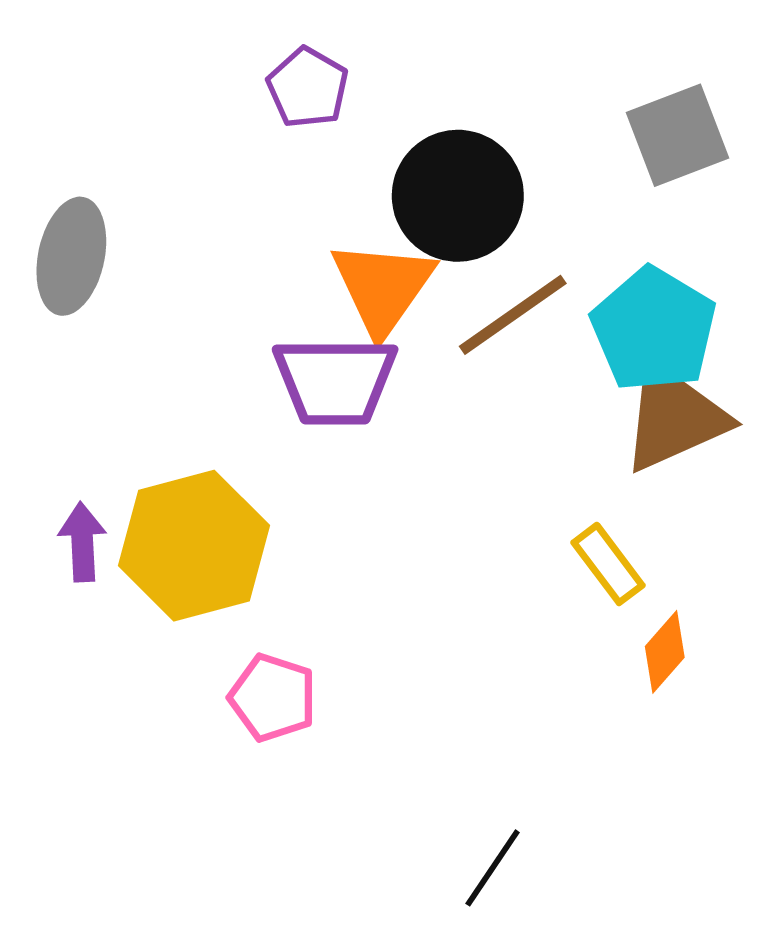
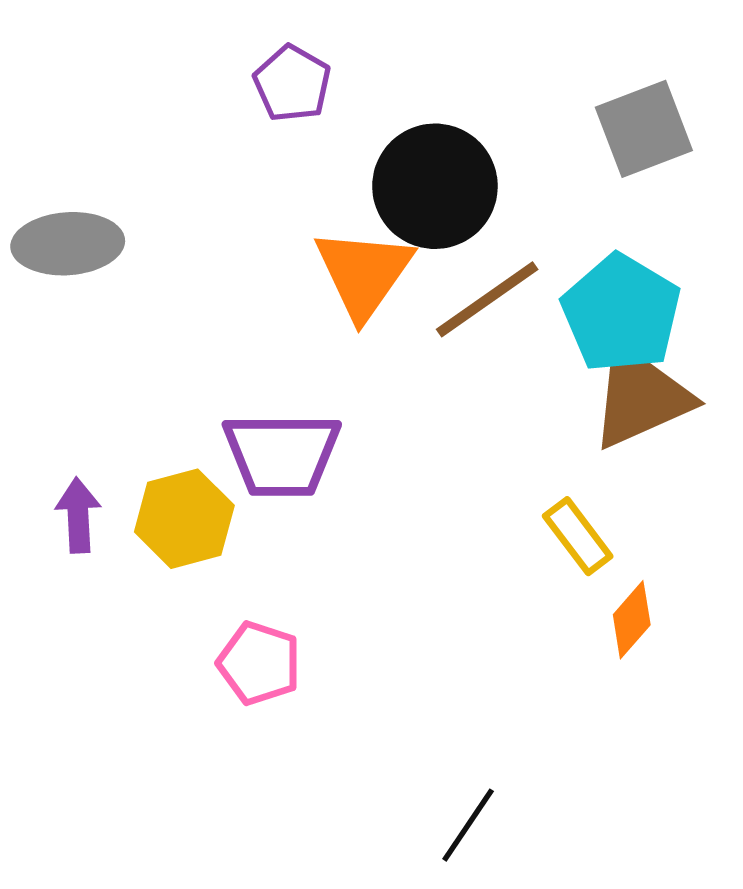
gray ellipse: (71, 256) -> (68, 244), turned 74
purple trapezoid: (335, 381) -> (282, 454), moved
yellow hexagon: (194, 546) -> (184, 519), size x0.7

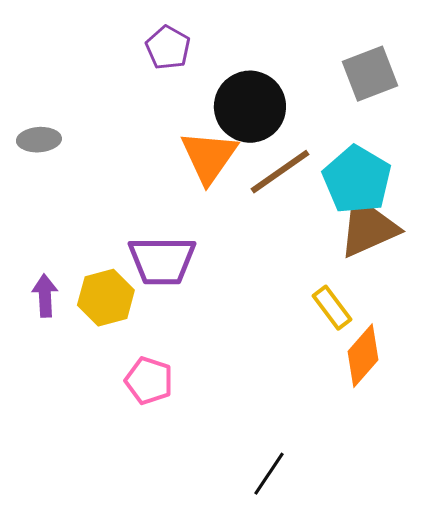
gray ellipse: (68, 244) -> (39, 140), size x0.7
orange diamond: (632, 620) -> (363, 356), size x1.4

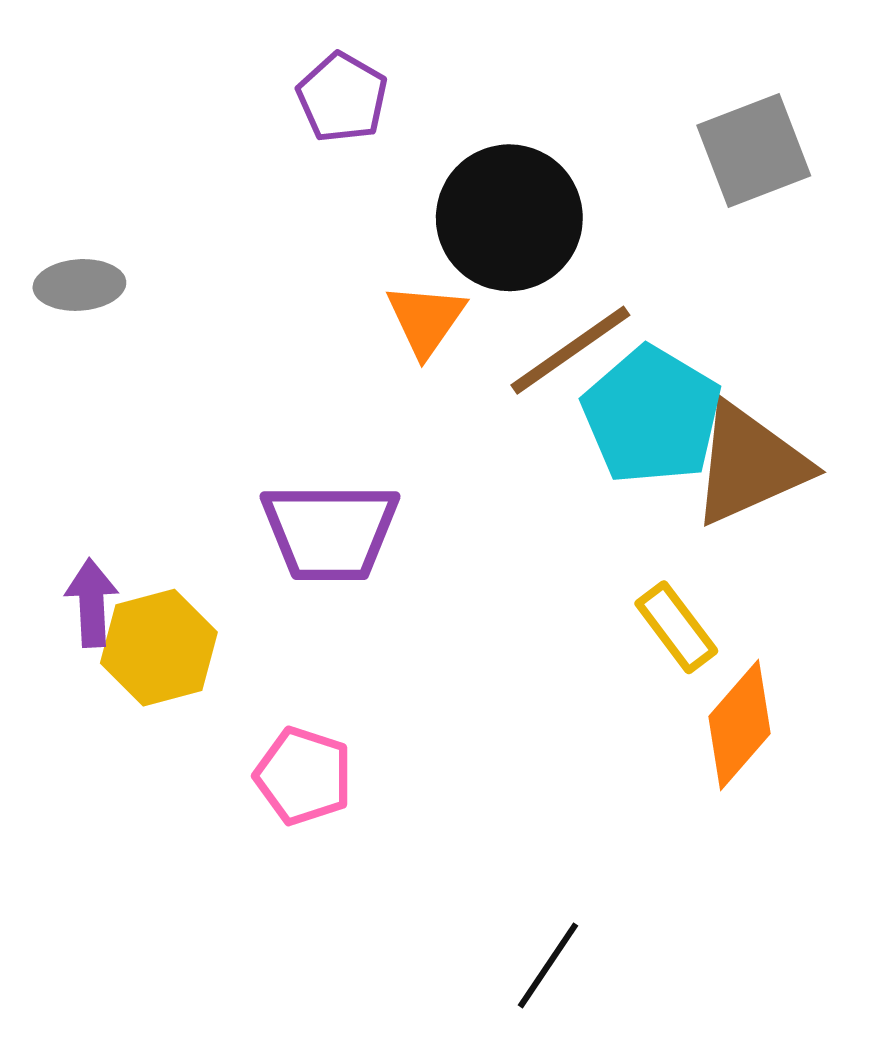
orange triangle: (209, 157) -> (426, 320), size x0.7
cyan pentagon: (357, 180) -> (652, 415), moved
yellow hexagon: (106, 298) -> (159, 648), moved

